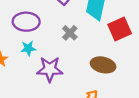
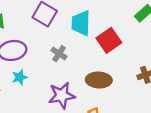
purple star: (50, 69) -> (62, 95), moved

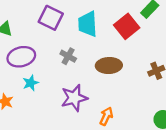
red square: (109, 40) -> (127, 26), moved
brown ellipse: (99, 80) -> (109, 66), moved

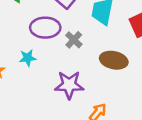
purple ellipse: (21, 57) -> (45, 28), moved

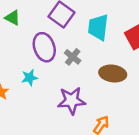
purple ellipse: (45, 28) -> (44, 47), turned 76

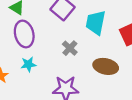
purple ellipse: (44, 47) -> (24, 34), moved

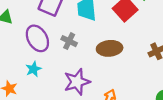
purple ellipse: (24, 34) -> (37, 38), moved

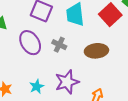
cyan star: (33, 69) -> (37, 86), moved

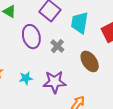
brown ellipse: (96, 51) -> (90, 61), turned 45

